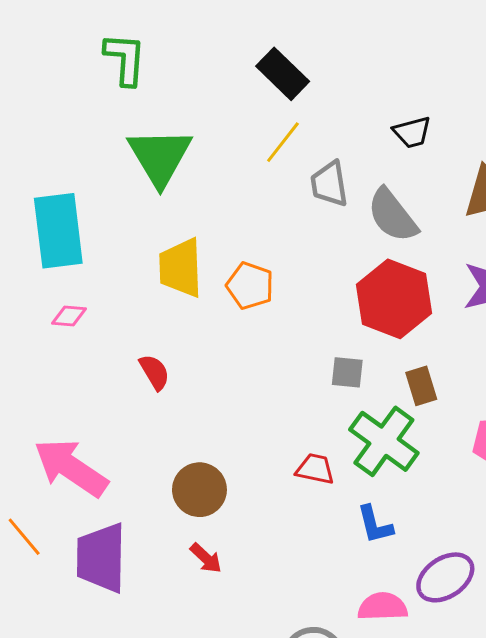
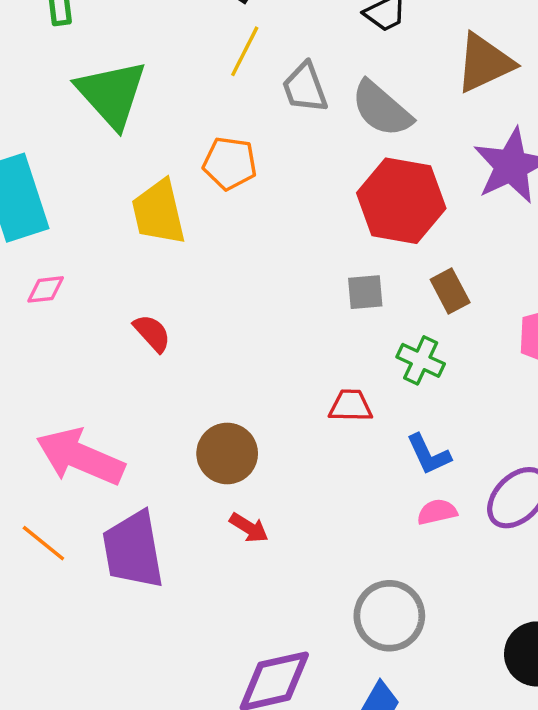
orange pentagon: (250, 286) -> (230, 163), moved
green cross: (384, 441) -> (421, 360), size x0.6
pink semicircle: (383, 607) -> (437, 512), moved, size x0.7

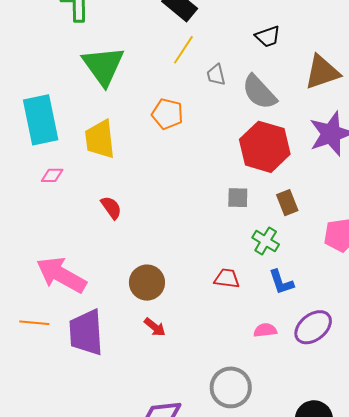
gray trapezoid: (305, 88) -> (216, 75), size x0.7
yellow trapezoid: (159, 212) -> (100, 139), moved
red trapezoid: (351, 406) -> (227, 278), moved
blue L-shape: (429, 454) -> (281, 282), moved
orange line: (43, 543) -> (34, 323), turned -40

